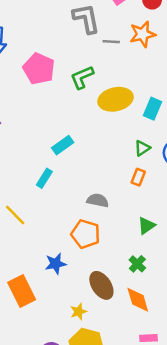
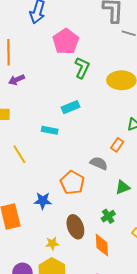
green L-shape: (82, 77) -> (82, 68), moved, turned 125
orange rectangle: (138, 177) -> (117, 145), moved
cyan rectangle: (44, 178) -> (50, 130), turned 56
gray semicircle: (98, 200) -> (99, 163), moved

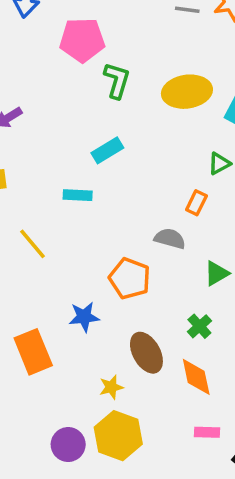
pink pentagon: (66, 41) -> (82, 40), turned -30

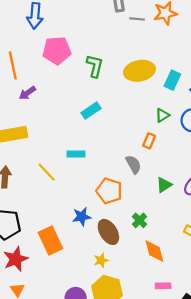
pink pentagon: (82, 40) -> (57, 50), moved
cyan rectangle: (78, 195) -> (76, 154), moved
gray semicircle: (170, 239) -> (133, 164), turned 48
green cross: (199, 326) -> (140, 220), moved
brown ellipse: (146, 353) -> (108, 232), moved

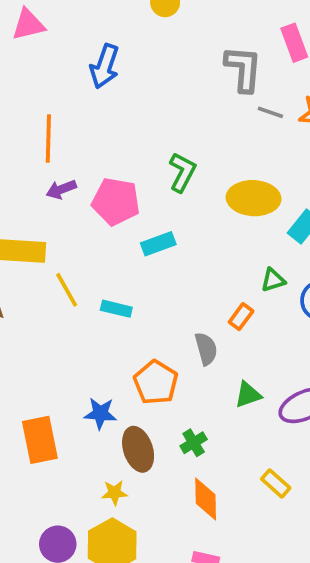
pink pentagon: (57, 50) -> (116, 201), moved
yellow line: (47, 172) -> (67, 290), moved

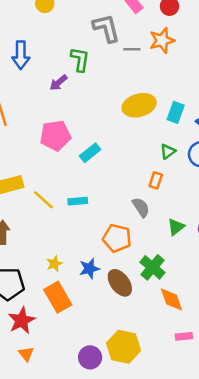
green L-shape: (182, 172) -> (80, 59), moved
purple arrow: (61, 189) -> (58, 83), moved
green cross: (194, 443) -> (152, 267), size x1.5
yellow star: (114, 493) -> (54, 264), moved

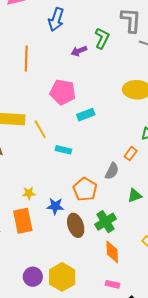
yellow line: (43, 200) -> (40, 129), moved
gray semicircle: (141, 207) -> (112, 171), turned 42

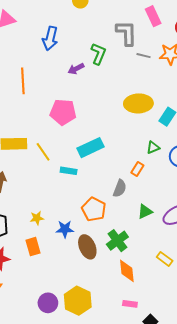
cyan rectangle: (86, 115) -> (91, 148), moved, size x1.4
orange rectangle: (23, 221) -> (33, 247), size x0.7

